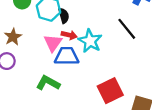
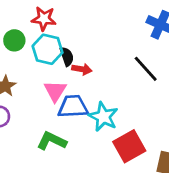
red arrow: (69, 35) -> (82, 69), moved
cyan star: (90, 41) -> (103, 117), moved

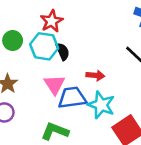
red star: (44, 19) -> (52, 21), moved, turned -30
red arrow: (82, 69) -> (95, 75), moved

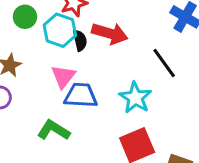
red arrow: (95, 75) -> (110, 33), moved, size x1.6
cyan star: (101, 105) -> (135, 98), moved

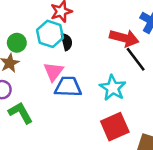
green circle: (25, 17) -> (17, 43), moved
red arrow: (110, 33) -> (124, 38), moved
green L-shape: (54, 130) -> (21, 113), moved, turned 30

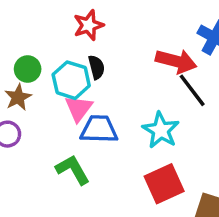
cyan hexagon: (50, 34) -> (71, 80), moved
green L-shape: (21, 113) -> (73, 170), moved

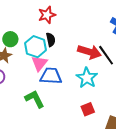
red arrow: (176, 61) -> (89, 52), moved
red square: (164, 184) -> (88, 109), size x0.6

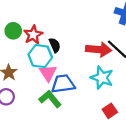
red star: (47, 15) -> (33, 35), moved
green circle: (10, 39) -> (13, 31), moved
green L-shape: (35, 99) -> (50, 99), moved

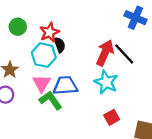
red star: (33, 35) -> (49, 32), moved
red arrow: (99, 49) -> (105, 53), turned -75
pink triangle: (48, 73) -> (42, 83), moved

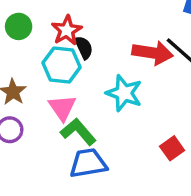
red arrow: (105, 53) -> (153, 53), turned 80
cyan star: (106, 82) -> (124, 93), moved
blue trapezoid: (65, 86) -> (88, 163), moved

